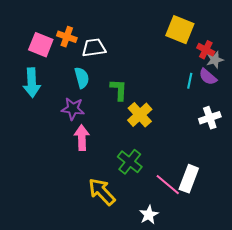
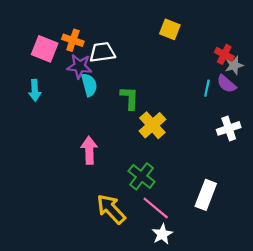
yellow square: (180, 30) -> (170, 29), moved, size x0.7
cyan arrow: (32, 83) -> (35, 90), size x0.7
purple star: (73, 109) -> (79, 66), moved
pink line: (168, 185) -> (156, 208), moved

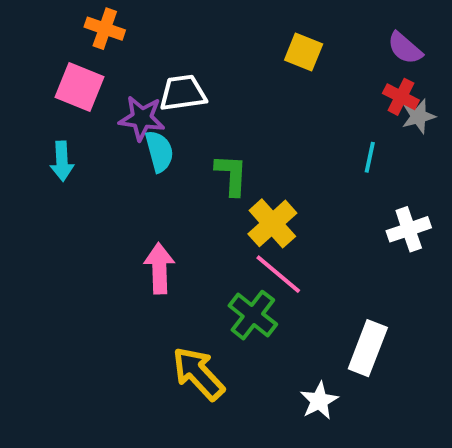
orange cross: (73, 40) -> (105, 29), moved
purple semicircle: (226, 84) -> (405, 48), moved
pink line: (156, 208) -> (278, 274), moved
white star: (162, 234) -> (319, 401), moved

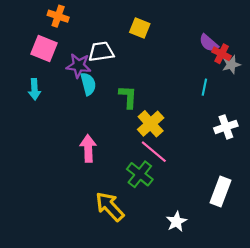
purple semicircle: (405, 48) -> (209, 43), moved
yellow square: (304, 52) -> (140, 28), moved
white rectangle: (368, 348) -> (221, 191), moved

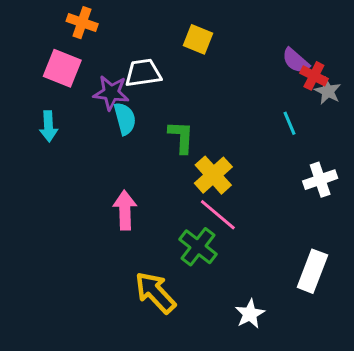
gray star: (231, 65) -> (328, 91), turned -30
cyan line: (204, 87) -> (290, 123), turned -35

